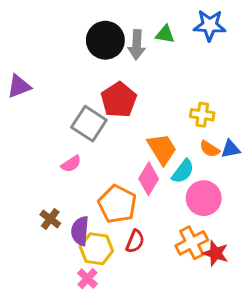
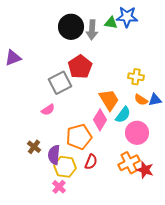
blue star: (210, 25) -> (127, 17), moved
gray square: (89, 124) -> (60, 83), turned 30
orange pentagon: (117, 204) -> (79, 137), turned 30

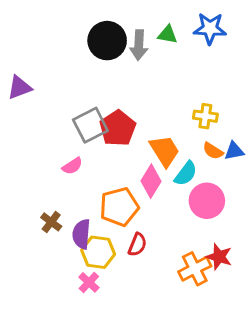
blue star: (127, 17) -> (210, 28), moved
red pentagon: (80, 67) -> (118, 128), moved
orange cross: (129, 163) -> (195, 269), moved

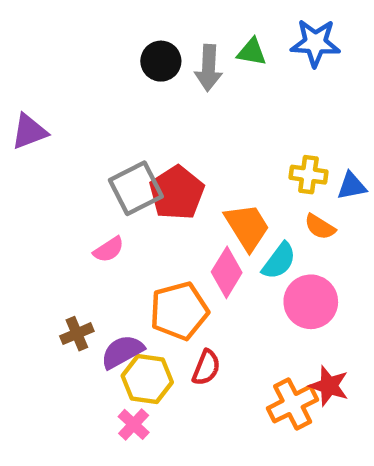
black circle: (107, 41) -> (161, 61), size x0.7
blue triangle: (234, 151) -> (352, 186), moved
brown cross: (51, 222) -> (77, 334), turned 30
purple semicircle: (81, 234) -> (122, 352), turned 56

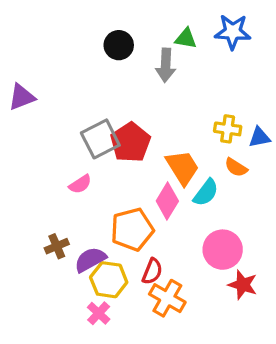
gray arrow: (209, 68) -> (166, 65), moved
pink circle: (311, 302) -> (223, 250), moved
orange cross: (293, 404) -> (167, 298), moved, turned -33

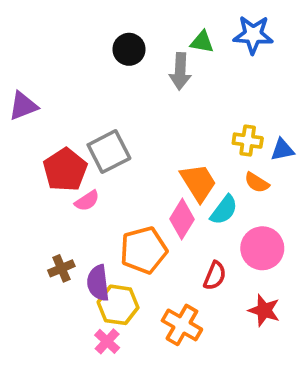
red pentagon: (130, 142) -> (65, 170), moved
pink circle: (223, 250) -> (262, 248), moved
purple semicircle: (90, 260) -> (98, 283), turned -68
red semicircle: (152, 271) -> (215, 276), moved

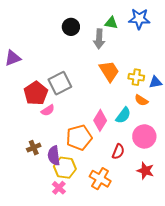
orange trapezoid: (198, 183) -> (109, 71), moved

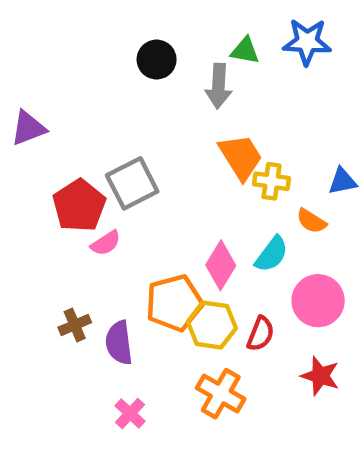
yellow cross: (136, 77) -> (272, 181), moved
yellow hexagon: (65, 168) -> (212, 325), moved

